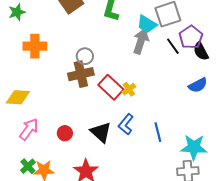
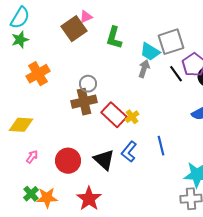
gray arrow: (141, 41) -> (144, 69), size x0.7
orange cross: (35, 46) -> (38, 74), turned -30
pink arrow: (29, 129) -> (32, 157), size x0.6
blue line: (158, 132) -> (161, 146), moved
red circle: (65, 133) -> (68, 161), size x1.6

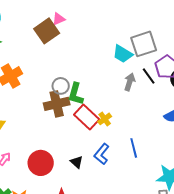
green L-shape: (114, 38) -> (76, 94), moved
gray arrow: (144, 69) -> (130, 82), moved
black triangle: (104, 160) -> (77, 162), size x0.6

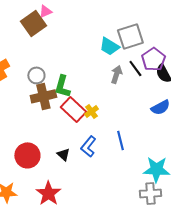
gray circle: (61, 86) -> (36, 75), moved

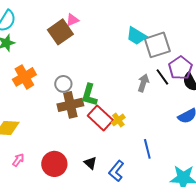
cyan trapezoid: (109, 46) -> (136, 36), moved
blue L-shape: (88, 146) -> (116, 171), moved

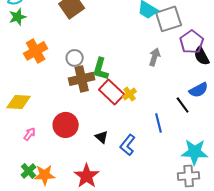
black line: (162, 77) -> (183, 105), moved
red circle: (54, 164) -> (66, 125), moved

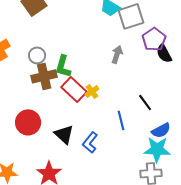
blue semicircle: (199, 90) -> (161, 130), moved
black triangle: (102, 137) -> (64, 134), size x1.5

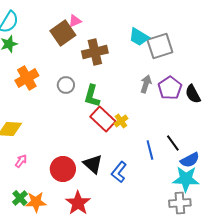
purple pentagon: (154, 39) -> (170, 88), moved
black semicircle: (164, 53) -> (193, 94), moved
brown cross: (44, 76) -> (95, 52), moved
black line: (145, 102) -> (173, 143), moved
red circle: (28, 122) -> (63, 169), moved

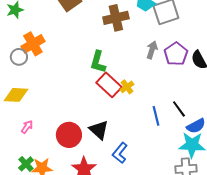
brown cross: (95, 52) -> (116, 18), moved
gray circle: (66, 85) -> (19, 57), moved
blue L-shape: (119, 172) -> (120, 153), moved

